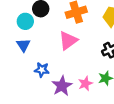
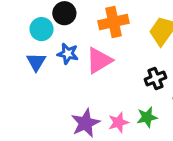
blue star: (42, 70) -> (68, 54), moved

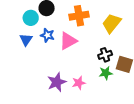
green star: (147, 117) -> (106, 73), moved

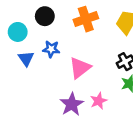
cyan circle: (31, 18) -> (18, 32), moved
pink triangle: (68, 41) -> (80, 68), moved

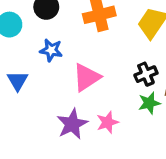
blue triangle: (26, 58) -> (18, 81), moved

